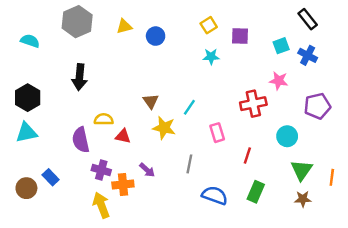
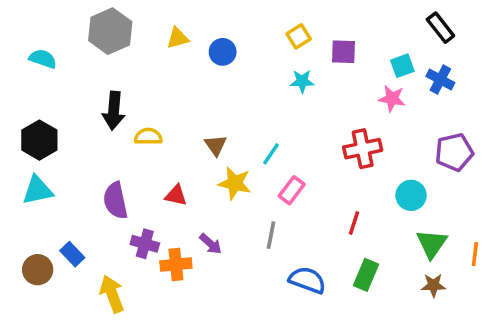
pink star: (279, 81) -> (392, 99), moved
yellow semicircle: (104, 119) -> (148, 137), moved
pink rectangle: (217, 133) -> (292, 190), moved, turned 54
yellow arrow: (101, 205) -> (112, 294), moved

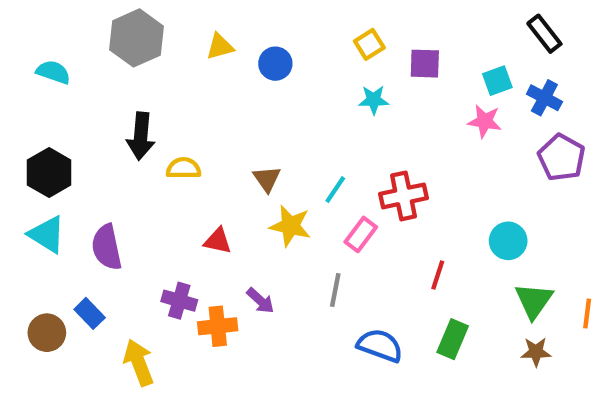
red cross: (363, 149) -> (403, 196), moved
purple pentagon: (454, 152) -> (562, 158), moved, turned -30
cyan triangle: (38, 190) -> (47, 234), turned 44
purple semicircle: (115, 201) -> (107, 247), moved

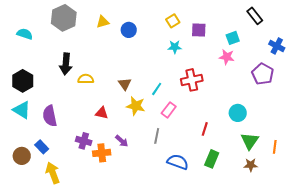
blue cross: (544, 98) -> (277, 46), moved
red cross: (403, 196) -> (192, 80), moved
yellow arrow: (139, 363) -> (53, 173), moved

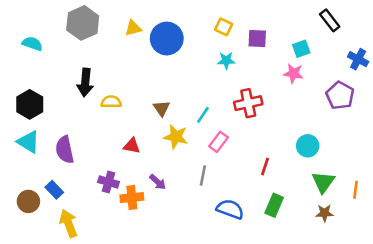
yellow square: (173, 21) -> (224, 27), turned -32
blue circle: (129, 30) -> (167, 39), size x1.6

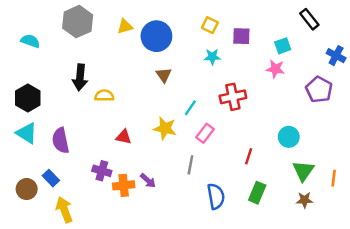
brown triangle: (162, 108) -> (164, 75), moved
purple arrow: (158, 182) -> (148, 181), moved
blue semicircle: (230, 209) -> (216, 196), turned 60

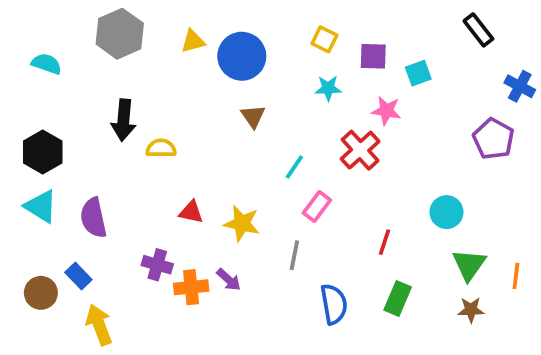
cyan square: (283, 46) -> (418, 73), moved
pink star: (275, 69) -> (386, 111), moved
red cross: (233, 97) -> (360, 150), turned -30
yellow star: (165, 128) -> (242, 223), moved

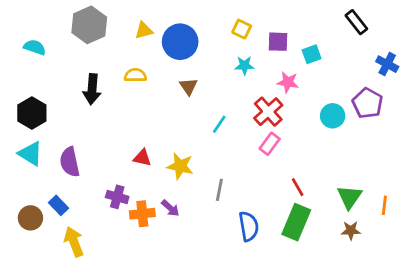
yellow semicircle: (161, 148) -> (135, 75), moved
pink rectangle: (317, 206) -> (270, 144), moved
cyan circle: (446, 212) -> (333, 116), moved
red line: (385, 242) -> (298, 187), moved, turned -48
green rectangle: (398, 298) -> (296, 222), size x1.4

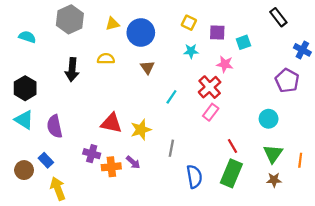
cyan circle: (333, 116) -> (269, 119), moved
red triangle: (142, 158) -> (111, 123), size x1.5
yellow star: (180, 166) -> (141, 130), turned -30

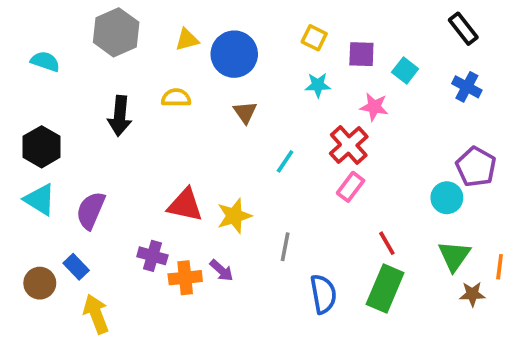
cyan square: (243, 42) -> (405, 70), turned -32
blue cross: (302, 50) -> (467, 87), moved
purple pentagon: (287, 81) -> (476, 167), moved
purple semicircle: (55, 126) -> (91, 210), turned 35
brown star: (274, 180) -> (472, 294), moved

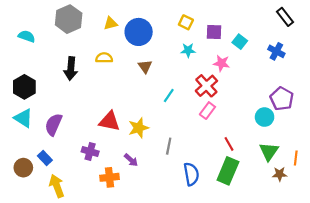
black rectangle: (463, 29) -> (285, 17), moved
orange cross: (185, 278) -> (109, 177), moved

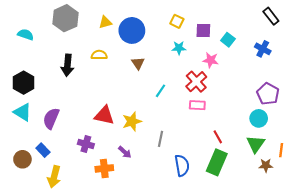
pink rectangle: (207, 111) -> (197, 105), turned 56
cyan circle: (265, 117) -> (259, 118), moved
yellow arrow: (57, 186) -> (54, 177), turned -145

